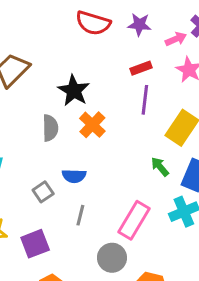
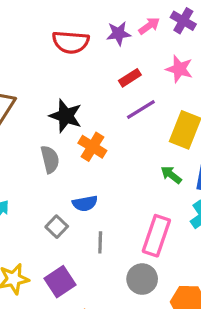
pink arrow: (176, 39) -> (149, 26), moved
purple line: (145, 100) -> (141, 109), turned 64

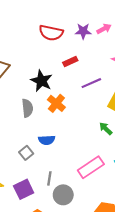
red rectangle: (130, 78) -> (70, 62), moved
pink rectangle: (156, 236) -> (91, 167), turned 30
gray line: (100, 242) -> (49, 178), moved
gray circle: (142, 279) -> (63, 195), moved

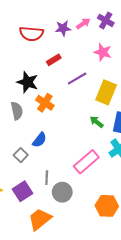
blue semicircle: (47, 140) -> (40, 140), turned -42

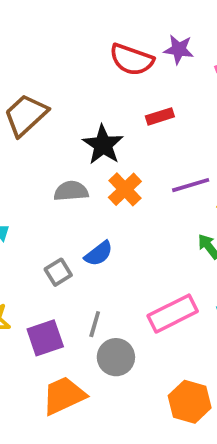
purple star: (63, 28) -> (179, 49), moved
purple line: (77, 79) -> (191, 185), moved
gray semicircle: (17, 111) -> (71, 191), turned -96

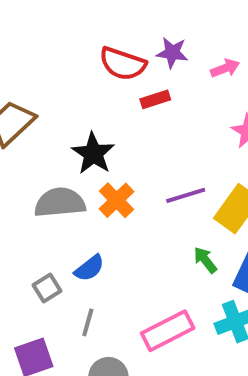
red rectangle: (160, 116) -> (155, 99), moved
gray semicircle: (71, 191) -> (60, 203), size x1.4
gray line: (95, 324) -> (88, 322), moved

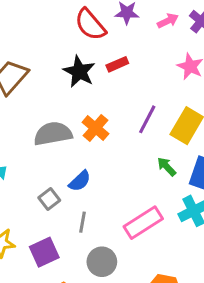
red semicircle: (123, 64) -> (90, 25), turned 36
red rectangle: (155, 99) -> (117, 64), moved
black star: (93, 153) -> (79, 72), moved
purple line: (186, 195) -> (147, 119), turned -40

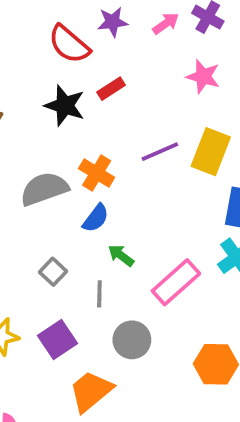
purple line: (147, 119) -> (160, 152), turned 48
green arrow: (167, 167) -> (121, 255), moved
blue semicircle: (80, 181) -> (96, 218), moved

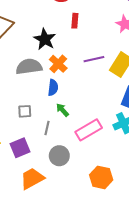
red rectangle: (111, 89) -> (75, 21), turned -64
black star: (65, 105) -> (45, 39), moved
blue semicircle: (96, 218) -> (53, 88), turned -42
gray square: (53, 272) -> (25, 111), turned 32

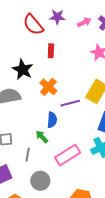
purple line: (94, 59) -> (70, 103), moved
orange cross: (58, 64) -> (48, 87), moved
blue semicircle: (53, 88) -> (52, 120), moved

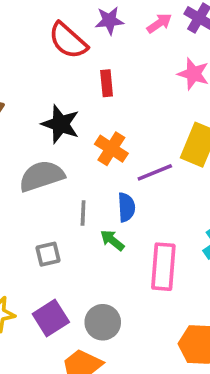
gray line: (28, 155) -> (83, 213), moved
pink rectangle: (68, 155) -> (163, 267), turned -45
gray circle: (40, 181) -> (103, 322), moved

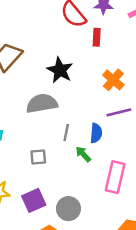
red rectangle: (107, 83) -> (97, 37), moved
orange cross: (111, 149) -> (113, 80), moved

